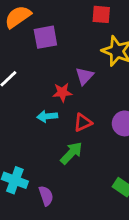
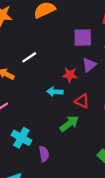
purple square: (45, 37) -> (83, 38), moved
red triangle: (83, 122) -> (82, 101), turned 42

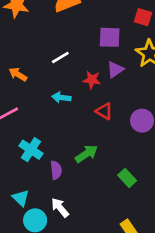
white line: (29, 57) -> (60, 58), moved
cyan arrow: (55, 92) -> (61, 97), moved
green arrow: (69, 124) -> (86, 154), moved

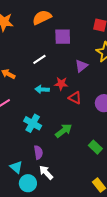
purple square: (110, 37) -> (63, 37), moved
red star: (92, 80) -> (61, 84), moved
cyan cross: (31, 150) -> (33, 123), moved
purple semicircle: (56, 170) -> (38, 152), moved

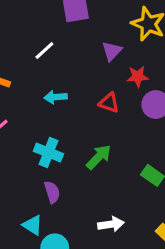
red star: (61, 84) -> (138, 77), moved
purple semicircle: (38, 152) -> (52, 192), moved
white arrow: (46, 172) -> (111, 224), moved, turned 133

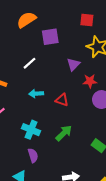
red triangle: (109, 103) -> (62, 100), moved

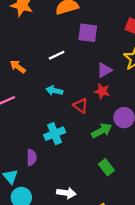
red star: (90, 81) -> (102, 91), moved
cyan cross: (31, 130) -> (55, 134), moved, turned 30
green arrow: (64, 133) -> (102, 131), moved

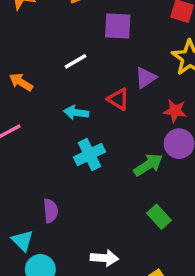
red star: (102, 91) -> (175, 111), moved
red triangle: (81, 106) -> (118, 99), moved
cyan cross: (55, 134) -> (90, 155), moved

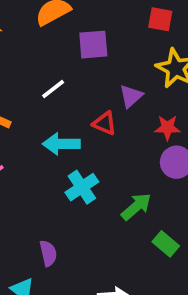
cyan arrow: (76, 113) -> (61, 144), size x1.4
green arrow: (148, 165) -> (136, 207), moved

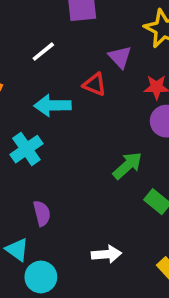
purple triangle: (131, 96) -> (120, 57), turned -30
cyan cross: (82, 187) -> (26, 149), moved

